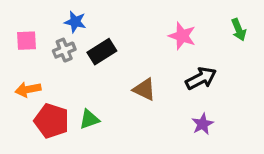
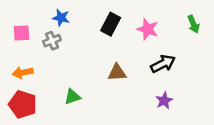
black rectangle: (102, 52) -> (111, 24), moved, turned -30
brown triangle: (144, 89) -> (117, 73), turned -30
red pentagon: (52, 121) -> (23, 104), moved

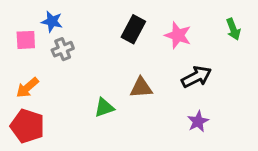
blue star: (61, 18) -> (52, 22), moved
orange arrow: (23, 73) -> (27, 88), turned -30
green triangle: (72, 97) -> (104, 108), moved

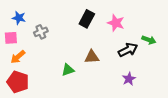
blue star: (52, 22) -> (19, 18), moved
green arrow: (233, 29) -> (149, 40), moved, turned -48
pink square: (26, 40) -> (11, 38), moved

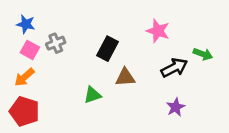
black rectangle: (87, 19) -> (107, 49), moved
pink square: (11, 38) -> (30, 50), moved, turned 32

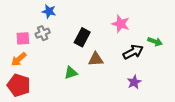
blue star: (26, 24) -> (49, 11), moved
pink square: (30, 50) -> (23, 38), turned -32

